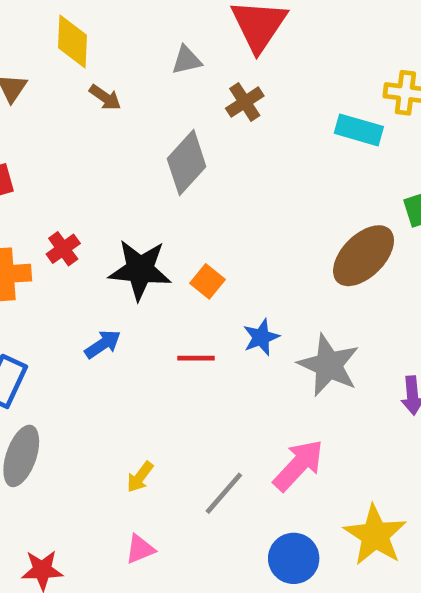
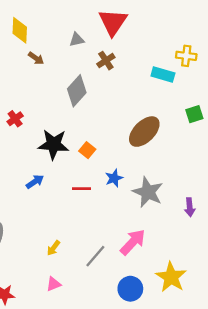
red cross: (63, 249) -> (15, 119), moved
brown ellipse: (364, 256) -> (144, 132), moved

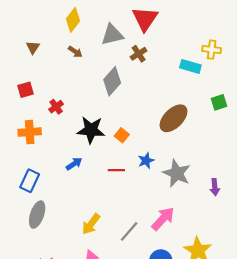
yellow diamond: (20, 30) -> (73, 20), moved, turned 35
gray triangle: (77, 40) -> (112, 35), size x1.6
yellow arrow: (53, 248) -> (91, 224), size x1.5

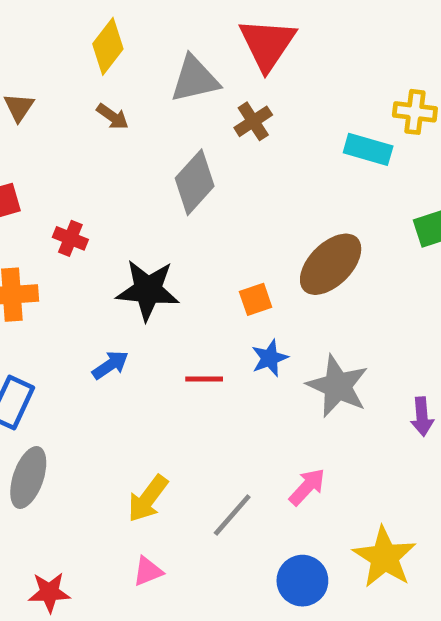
red cross: (56, 107) -> (70, 238), turned -32
orange square: (122, 135) -> (256, 299), moved, turned 32
pink arrow: (163, 219) -> (307, 487), size x0.7

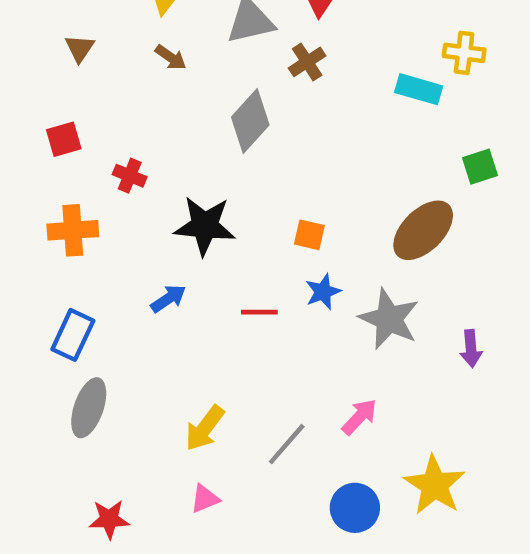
brown ellipse: (331, 264) -> (423, 230), moved
orange square: (256, 299) -> (309, 235), turned 32

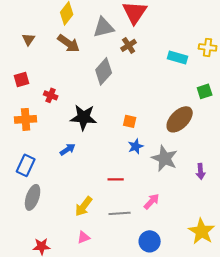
yellow cross: (464, 53) -> (208, 47), moved
brown arrow: (171, 57) -> (69, 43), size x1.6
red line: (259, 312) -> (116, 179), moved
gray line: (287, 444) -> (120, 213), turned 45
yellow star: (435, 485) -> (202, 231), moved

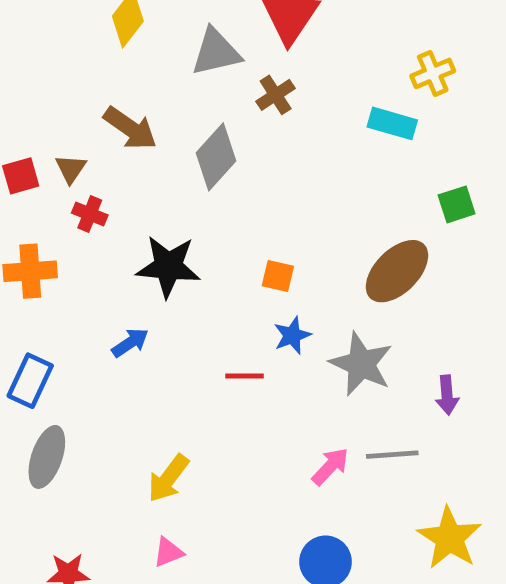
brown triangle: (29, 39) -> (71, 169), moved
brown arrow: (69, 43) -> (130, 128), moved
yellow cross: (208, 47) -> (433, 73), moved, turned -30
red line: (116, 179) -> (245, 376), moved
gray line: (120, 213) -> (392, 455), moved

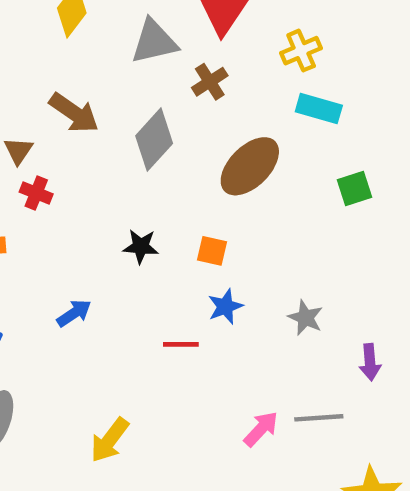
yellow cross: (433, 73) -> (301, 51), moved
green square: (457, 204) -> (354, 189), moved
black star: (168, 266) -> (141, 246), moved, size x0.6
brown ellipse: (397, 271) -> (250, 166), moved
gray star: (361, 364) -> (305, 318), moved, size x0.6

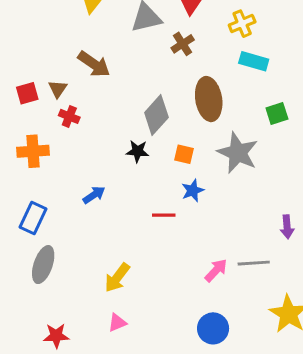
gray diamond: (154, 140) -> (156, 115), moved
brown ellipse: (250, 166) -> (209, 99), turned -54
gray star: (305, 318) -> (238, 153), moved, size x1.8

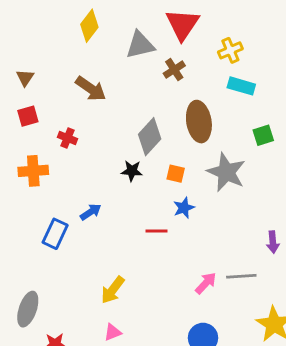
brown triangle: (58, 89) -> (25, 78), moved
blue rectangle: (33, 218) -> (55, 234), moved
gray ellipse: (43, 265) -> (28, 309), moved

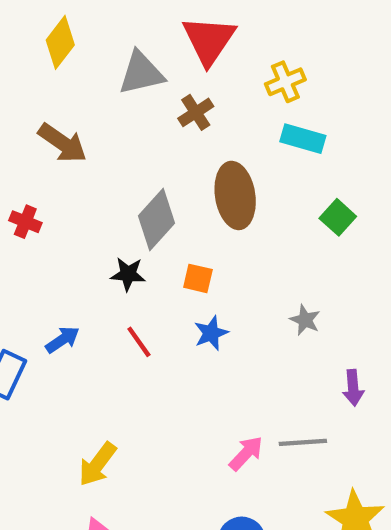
green square: (263, 135) -> (338, 217), turned -30
gray star: (226, 172) -> (305, 320), moved, size x0.5
red line: (156, 231) -> (139, 342), moved, turned 55

